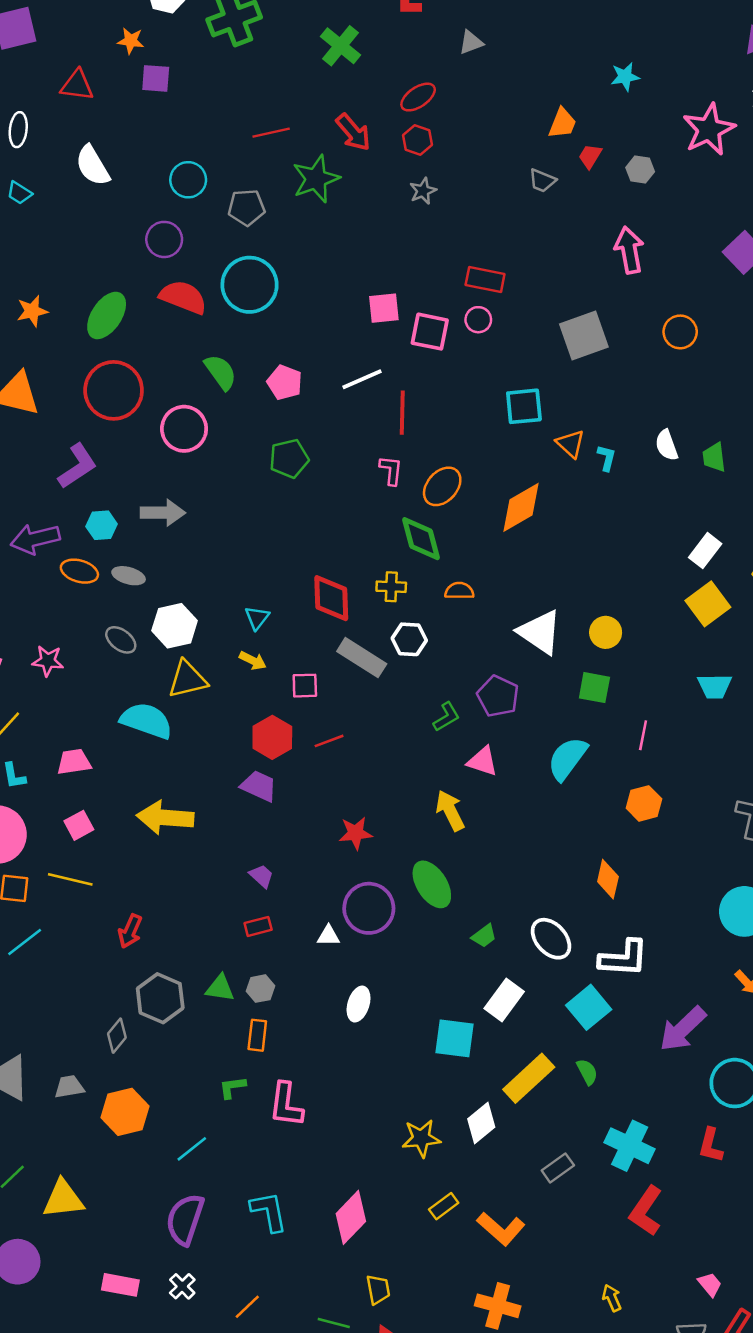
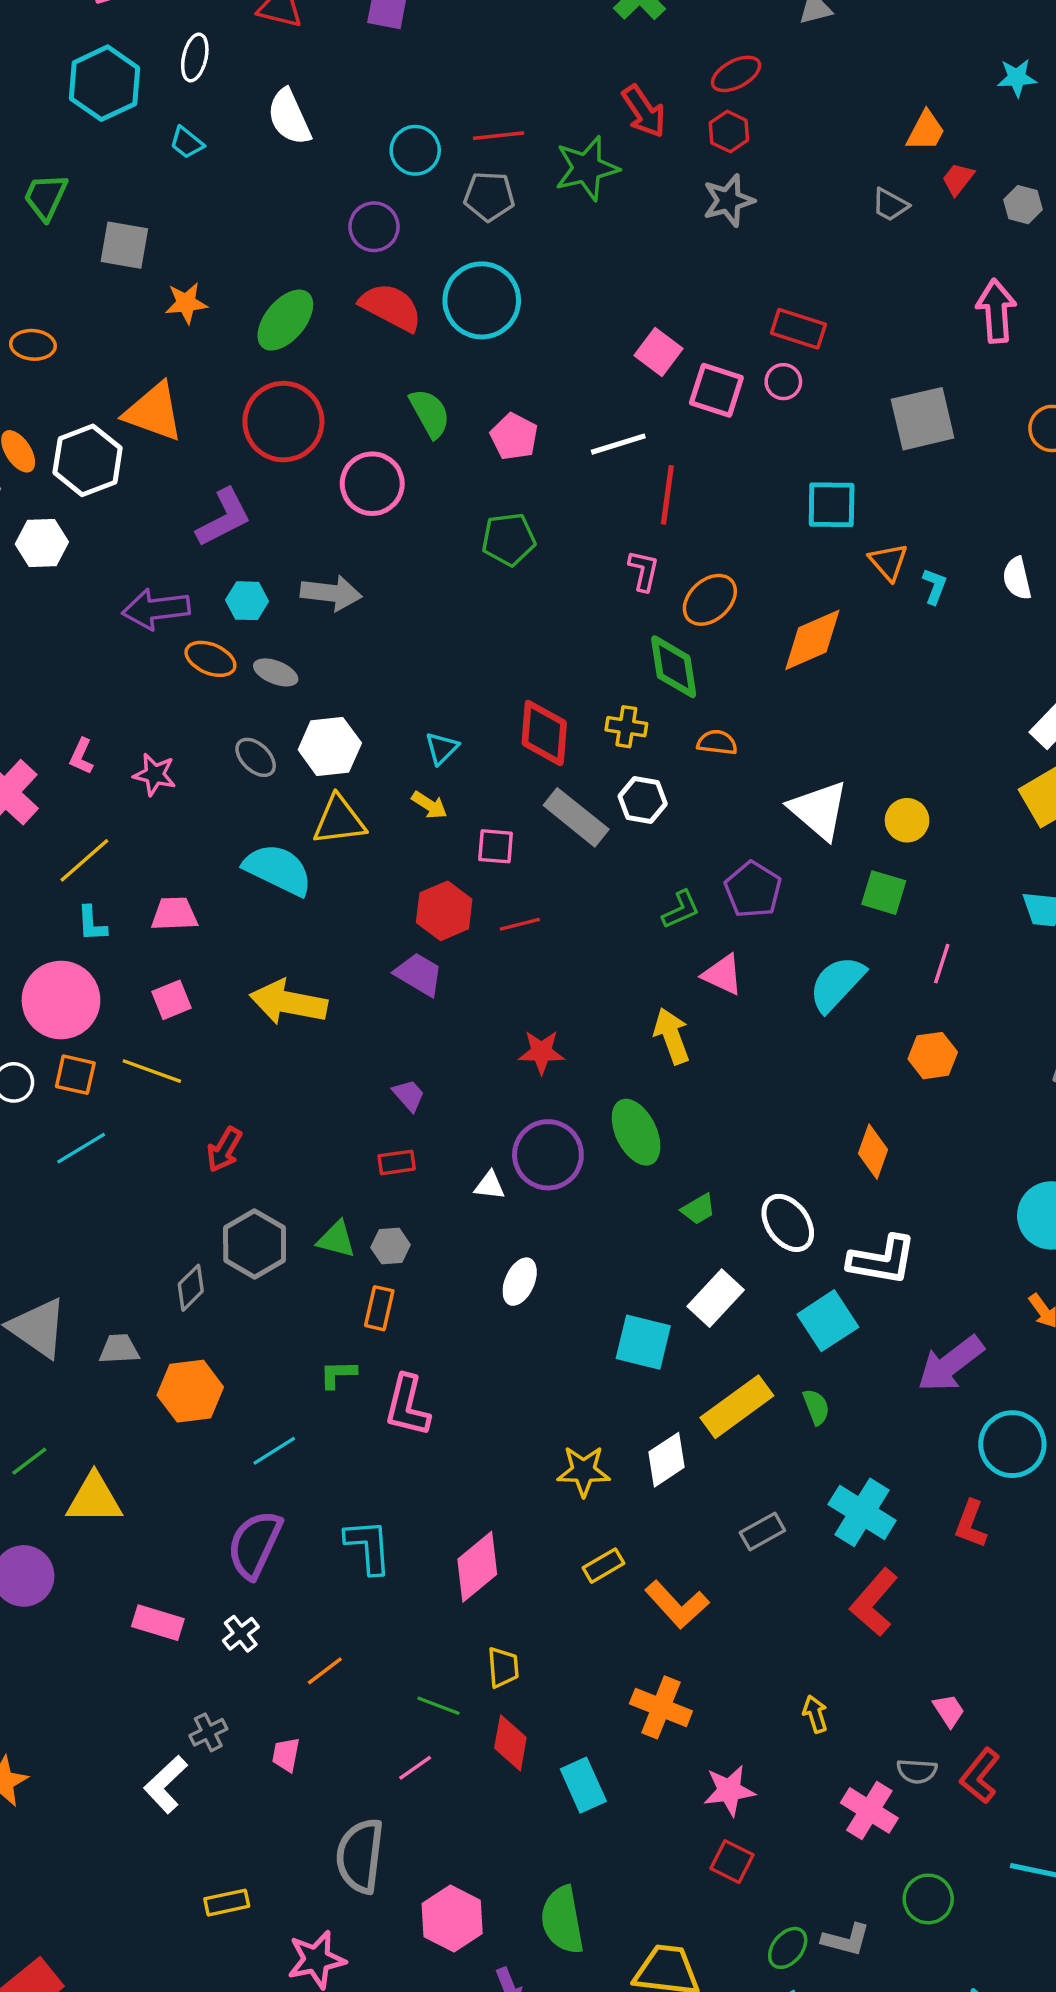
red line: (271, 133) -> (499, 136), moved
gray star: (423, 191) -> (729, 201), size x1.4
pink square: (384, 308) -> (658, 352), turned 36

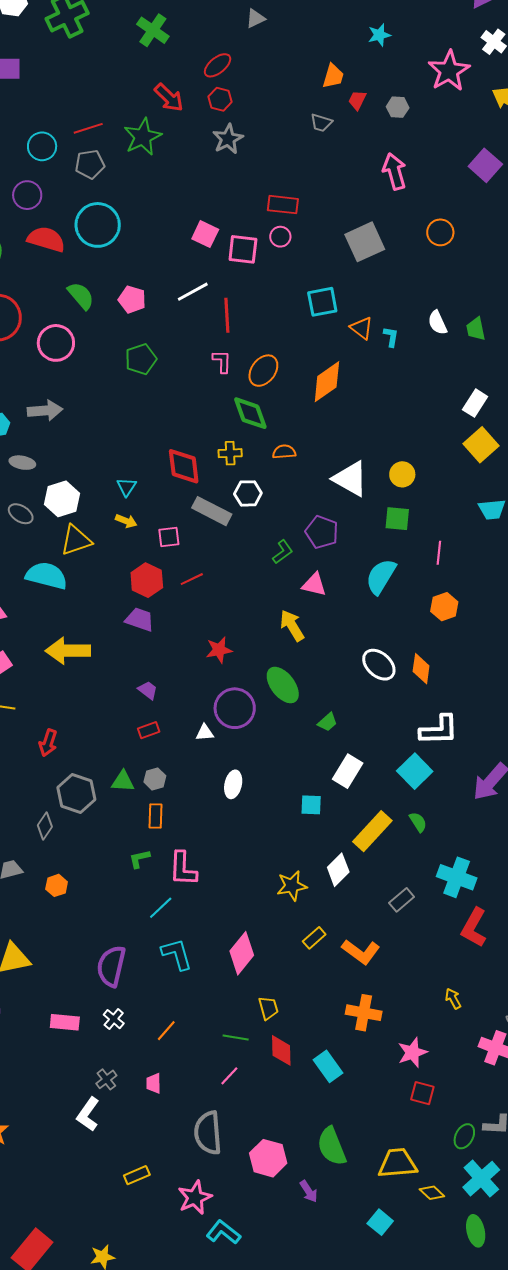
white ellipse: (788, 1223) -> (379, 665), moved
cyan square: (643, 1342) -> (311, 805), size x0.7
orange hexagon: (190, 1391) -> (57, 885), size x0.6
cyan line: (274, 1451) -> (161, 908), moved

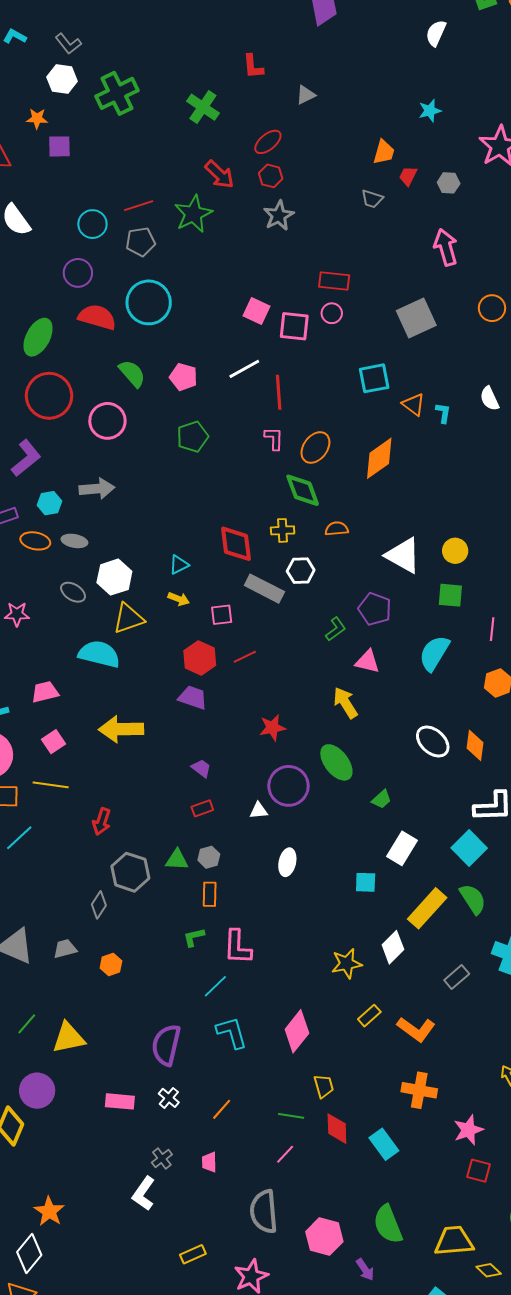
cyan triangle: (127, 487) -> (179, 565), turned 30
green semicircle: (418, 822) -> (473, 899), size x1.5

